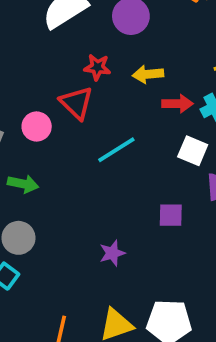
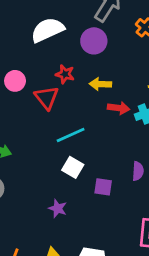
pink circle: (37, 127) -> (15, 81), moved
white square: (193, 151) -> (73, 167), moved
purple star: (112, 253) -> (58, 208), turned 30

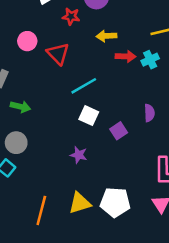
red star: (65, 74) -> (71, 16), moved
purple square: (103, 187) -> (119, 131), turned -36

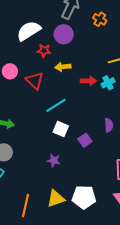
yellow arrow: (106, 36) -> (63, 67), moved

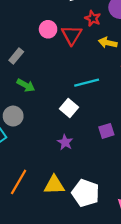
red triangle: (35, 80) -> (72, 35), moved
white square: (61, 129) -> (69, 108), moved

